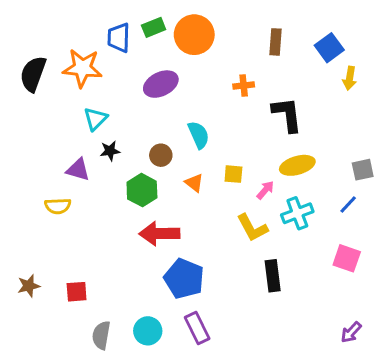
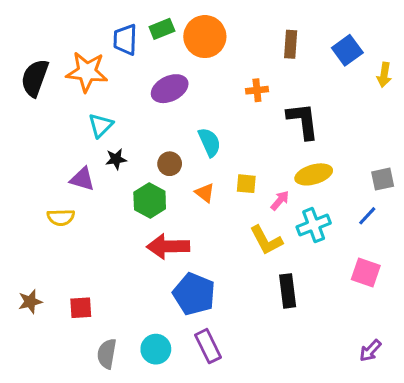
yellow arrow: (350, 78) -> (384, 75), moved

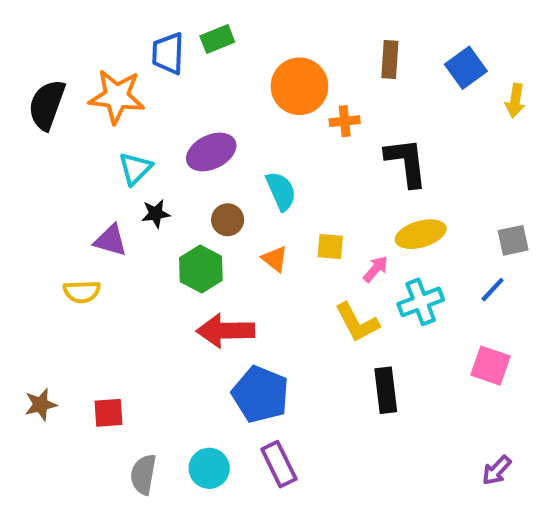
orange circle: (205, 37) -> (299, 86), moved
purple ellipse: (170, 89) -> (211, 152), moved

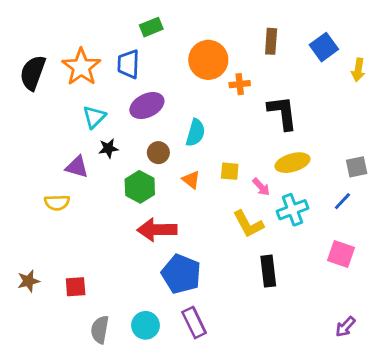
blue trapezoid: (168, 53) -> (128, 64), moved
orange star: (117, 97) -> (81, 67), turned 30
cyan semicircle: (281, 191) -> (195, 133), turned 40
pink arrow: (375, 269) -> (261, 187), turned 96

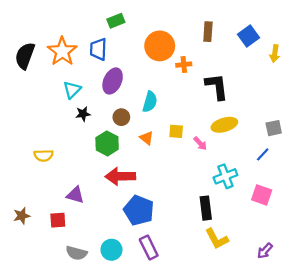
purple ellipse: (147, 106) -> (113, 81), turned -40
purple triangle: (77, 167) -> (75, 195), moved
cyan cross: (293, 210) -> (225, 176), moved
yellow L-shape: (248, 224) -> (217, 239), moved
gray semicircle: (100, 330) -> (76, 253), turned -85

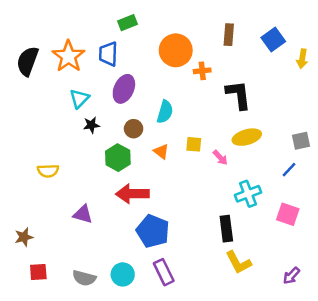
red square: (58, 220) -> (38, 272), moved

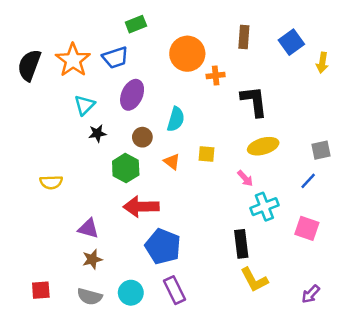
blue trapezoid: (108, 54) -> (115, 58), turned -110
pink arrow: (220, 158) -> (245, 178), moved
brown star: (24, 237) -> (92, 259), moved

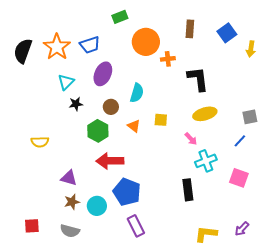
green rectangle: (136, 24) -> (120, 17), moved
yellow L-shape: (254, 280) -> (206, 234), moved, turned 125
cyan circle: (131, 293) -> (97, 206), moved

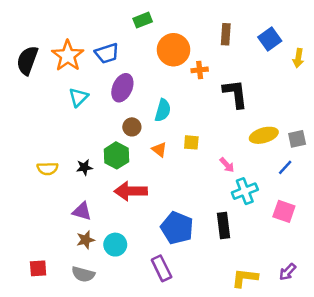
black star: (76, 104) -> (84, 167), moved
yellow ellipse: (205, 114) -> (264, 135), moved
blue pentagon: (127, 192) -> (177, 228), moved

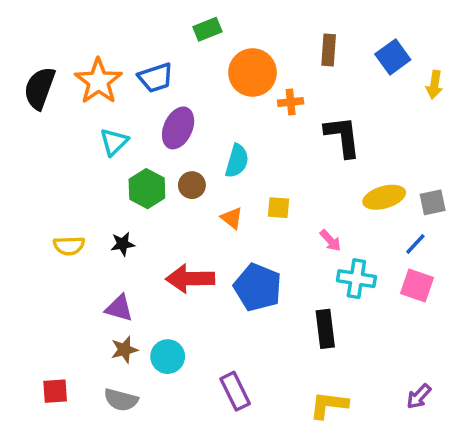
green hexagon: (116, 155) -> (147, 189), moved
cyan cross: (245, 191) -> (356, 279), turned 30
pink square: (284, 211) -> (417, 286), moved
blue pentagon: (177, 228) -> (258, 287), moved
yellow L-shape: (245, 278) -> (329, 405), moved

